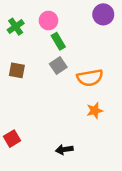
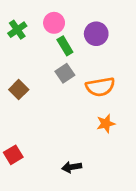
purple circle: (103, 14) -> (96, 34), moved
brown square: (17, 70) -> (19, 90), moved, turned 35

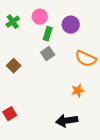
green rectangle: (65, 46) -> (48, 34), turned 48
orange semicircle: (100, 87) -> (86, 59), moved, turned 35
black arrow: (72, 167) -> (67, 121), moved, size x1.5

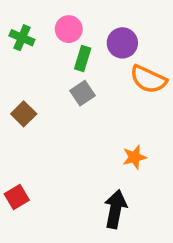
green cross: (13, 22) -> (22, 38), turned -32
orange semicircle: (86, 59) -> (148, 79), moved
black arrow: (67, 121) -> (115, 209), turned 110

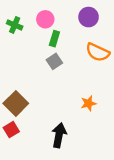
purple circle: (122, 43) -> (89, 17), moved
brown square: (24, 114) -> (16, 103), moved, size x1.5
black arrow: (115, 209) -> (59, 135), moved

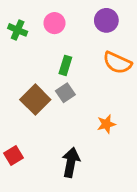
green rectangle: (54, 39) -> (65, 65), moved
gray square: (54, 61) -> (65, 93), moved
brown square: (16, 103) -> (35, 100), moved

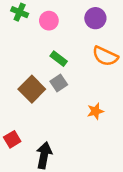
green cross: (18, 30) -> (20, 12), moved
green rectangle: (65, 65) -> (59, 59), turned -70
black arrow: (71, 162) -> (44, 155), moved

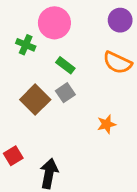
green cross: (20, 12) -> (26, 45), moved
purple circle: (95, 18) -> (120, 20), moved
pink circle: (49, 21) -> (54, 23), size x1.5

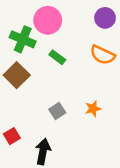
green cross: (26, 45) -> (23, 39), size x1.5
gray square: (65, 93) -> (57, 111), moved
brown square: (35, 100) -> (17, 75), moved

